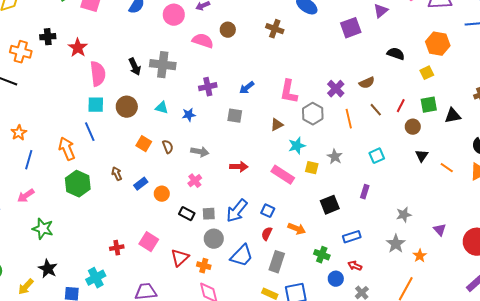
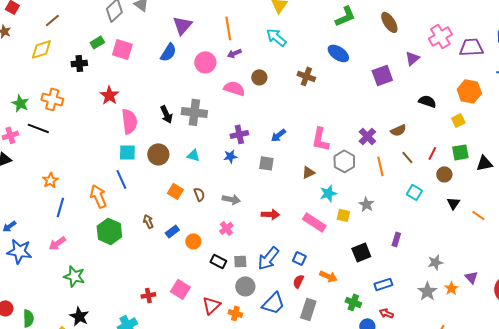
black cross: (48, 37) -> (79, 63), moved
blue star: (189, 115) -> (230, 156), moved
cyan square: (377, 156) -> (414, 192), moved, turned -35
orange star: (420, 256) -> (451, 288), moved

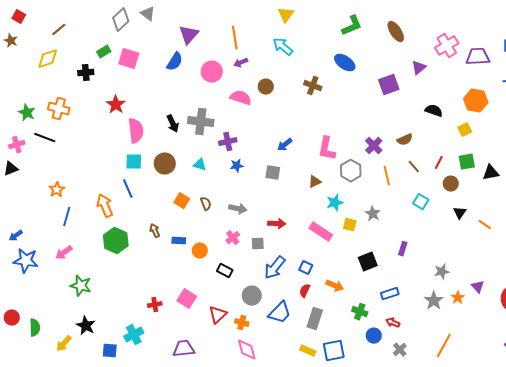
purple cross: (239, 134) -> (228, 142), moved
blue rectangle: (172, 231) -> (179, 241), turned 40
gray square: (240, 261) -> (258, 244), moved

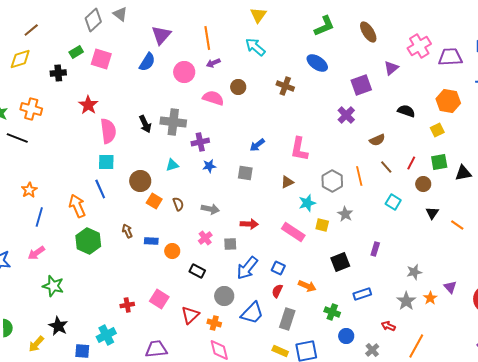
purple cross: (374, 146) -> (346, 115), moved
brown circle: (165, 164) -> (140, 181), moved
cyan triangle: (200, 165) -> (172, 165), turned -32
gray hexagon: (351, 171) -> (332, 181), moved
red arrow: (393, 323) -> (388, 326), moved

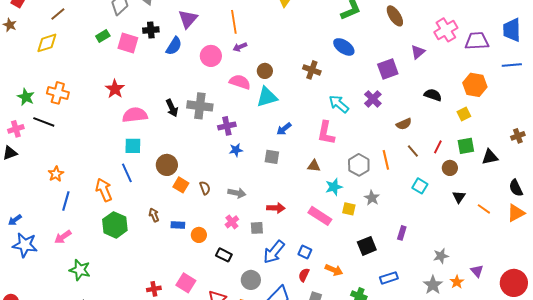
cyan arrow: (255, 47) -> (339, 104), moved
black cross: (58, 73) -> (151, 30), moved
pink semicircle: (108, 131) -> (135, 115), turned -90
cyan triangle: (172, 165) -> (267, 97), moved, size x1.6
brown triangle: (287, 182) -> (314, 166), turned 32

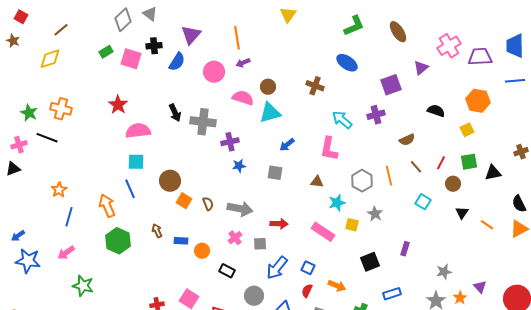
purple cross: (373, 99) -> (376, 115), turned 30
black arrow: (172, 108) -> (175, 113), moved
gray arrow: (237, 193) -> (240, 209), size x1.4

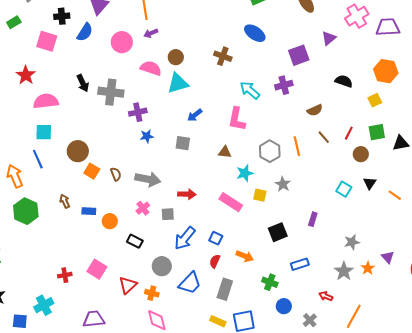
pink square: (131, 59) -> (47, 41), moved
cyan square: (423, 202) -> (344, 189), moved

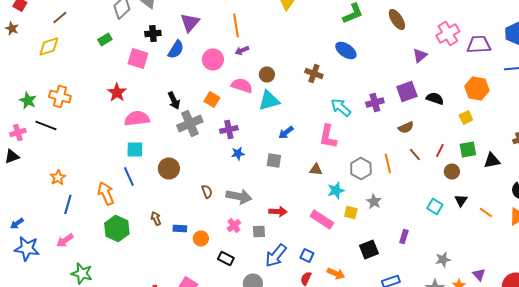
purple square: (299, 55) -> (407, 92), moved
gray cross: (111, 92) -> (190, 124), moved, turned -30
orange square: (92, 171) -> (212, 100), moved

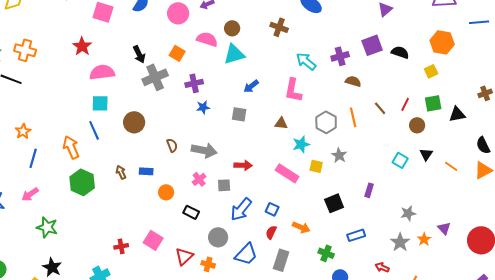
brown semicircle: (406, 128) -> (353, 81), moved, turned -140
blue rectangle: (180, 228) -> (146, 171), moved

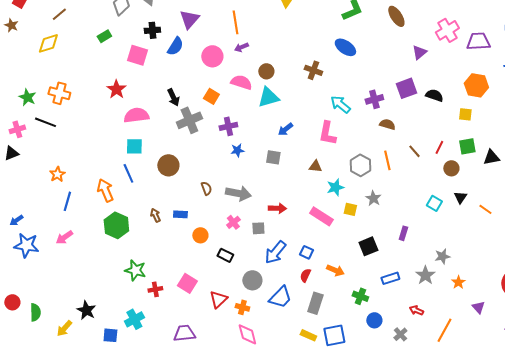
yellow square: (431, 71) -> (465, 114), turned 32
green star: (47, 227) -> (135, 270), moved
purple triangle: (444, 228) -> (478, 307), moved
gray star: (400, 242) -> (425, 275), moved

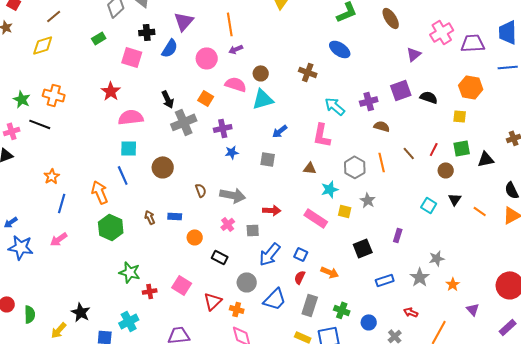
green cross: (360, 296) -> (342, 310), moved

